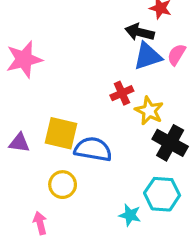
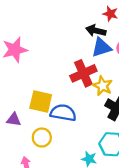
red cross: (122, 93) -> (83, 73), size x1.6
purple triangle: (19, 143) -> (14, 119), moved

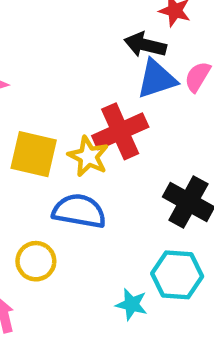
yellow star: (103, 86) -> (88, 156), moved
yellow square: (41, 101) -> (34, 154), moved

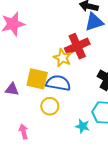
yellow square: (34, 154) -> (37, 79), moved
yellow circle: (36, 261) -> (50, 106), moved

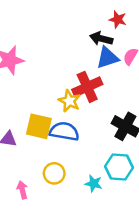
yellow circle: (50, 106) -> (54, 173), moved

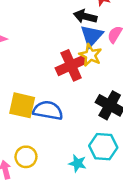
blue triangle: (108, 58) -> (92, 36), turned -30
yellow star: (69, 101) -> (90, 55), moved
yellow circle: (54, 173) -> (26, 157), moved

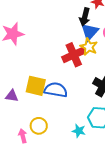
black arrow: (85, 16) -> (85, 17), turned -90

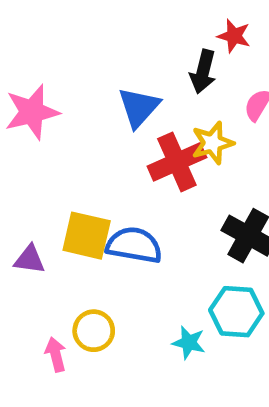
blue triangle: (90, 32) -> (139, 107), moved
yellow star: (89, 47) -> (213, 143), turned 30

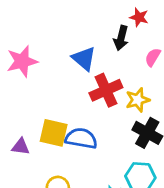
blue triangle: (139, 107) -> (84, 59), turned -32
yellow star: (213, 143) -> (138, 100), moved

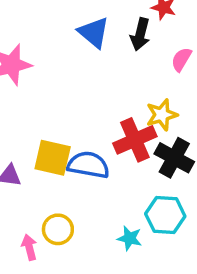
blue triangle: (84, 59) -> (94, 32), moved
red cross: (106, 90) -> (135, 140), moved

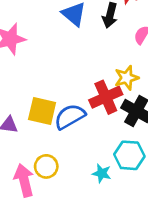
blue semicircle: (88, 165) -> (70, 117), turned -40
pink arrow: (29, 247) -> (24, 180), size x1.6

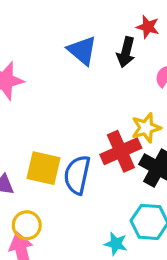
blue semicircle: (70, 117) -> (77, 175), turned -48
yellow circle: (46, 166) -> (27, 225), moved

